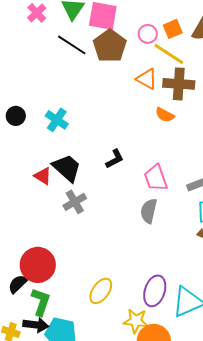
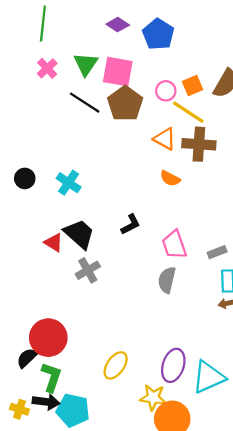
orange semicircle: (165, 115) -> (170, 178), moved

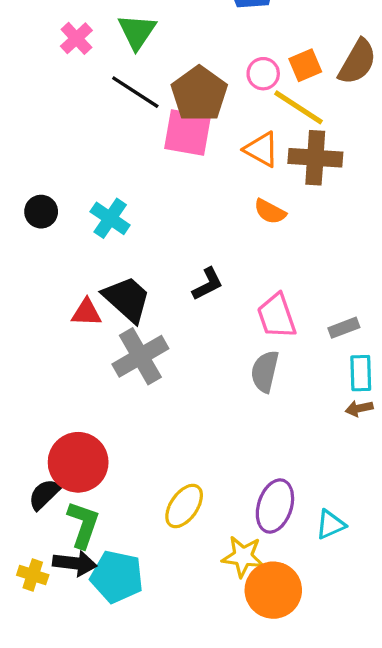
pink square: (118, 72) -> (187, 133), moved
red triangle: (54, 243) -> (87, 313), turned -30
gray cross: (88, 270) -> (140, 356), size x1.4
cyan triangle: (209, 377) -> (330, 525), size x0.6

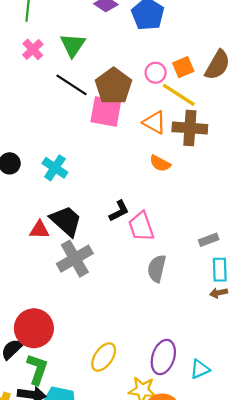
pink trapezoid: (277, 316) -> (141, 226), moved

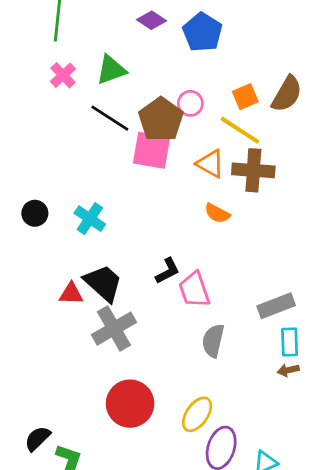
green triangle: (73, 45) -> (111, 70), turned 36
pink circle: (156, 73) -> (190, 103), moved
gray rectangle: (209, 240) -> (276, 306), size x1.5
red circle: (34, 328) -> (130, 404), moved
yellow ellipse: (104, 357) -> (197, 414), moved

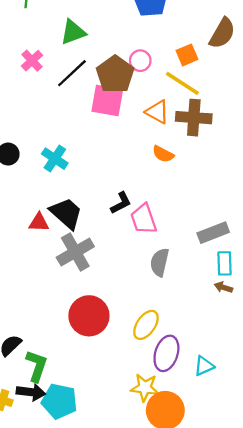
pink cross: (63, 75) -> (32, 61), moved
brown semicircle: (287, 94) -> (222, 33), moved
black line: (110, 118) -> (72, 73), turned -76
brown arrow: (288, 370) -> (223, 287), turned 30

